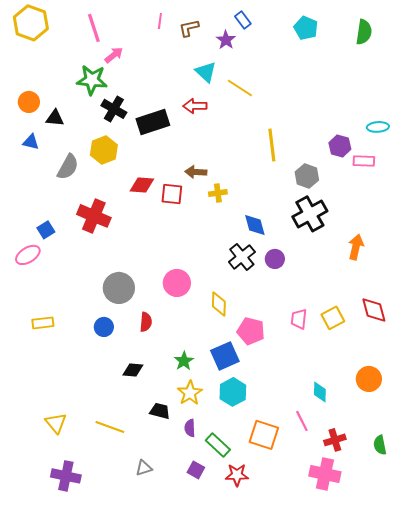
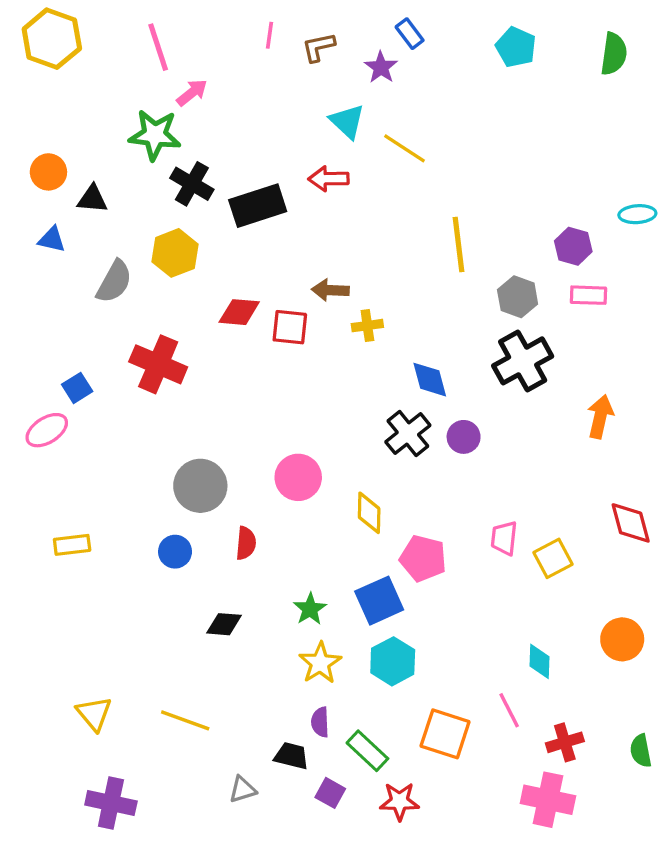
pink rectangle: (364, 161) -> (588, 295), moved
yellow square: (333, 318) -> (553, 558), moved
black trapezoid: (160, 411) -> (291, 756), moved

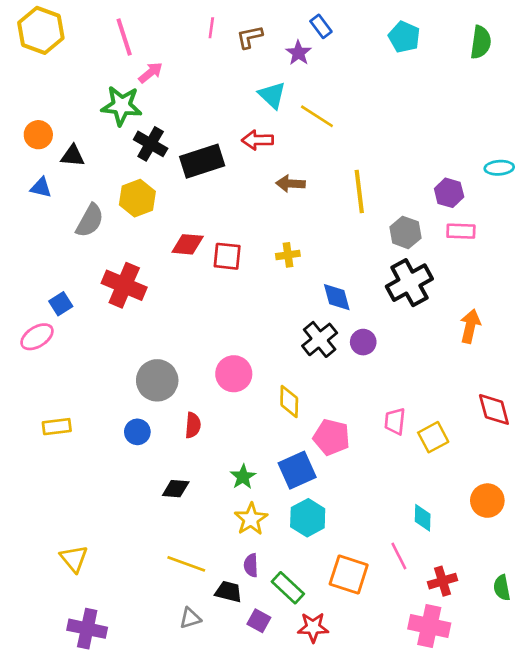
brown arrow: (330, 290) -> (291, 184), moved
yellow line: (185, 720) -> (186, 564), moved

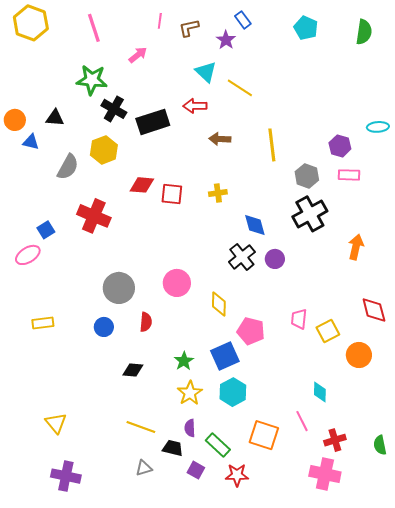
pink arrow: (151, 73) -> (138, 55), moved
orange circle: (38, 135) -> (15, 120), moved
orange circle: (487, 501) -> (359, 355), moved

